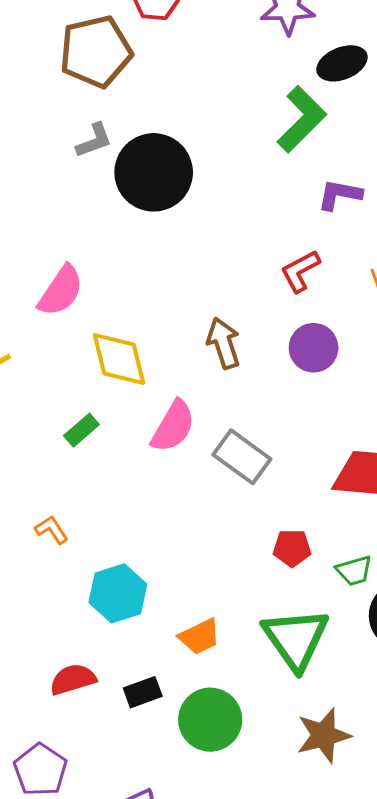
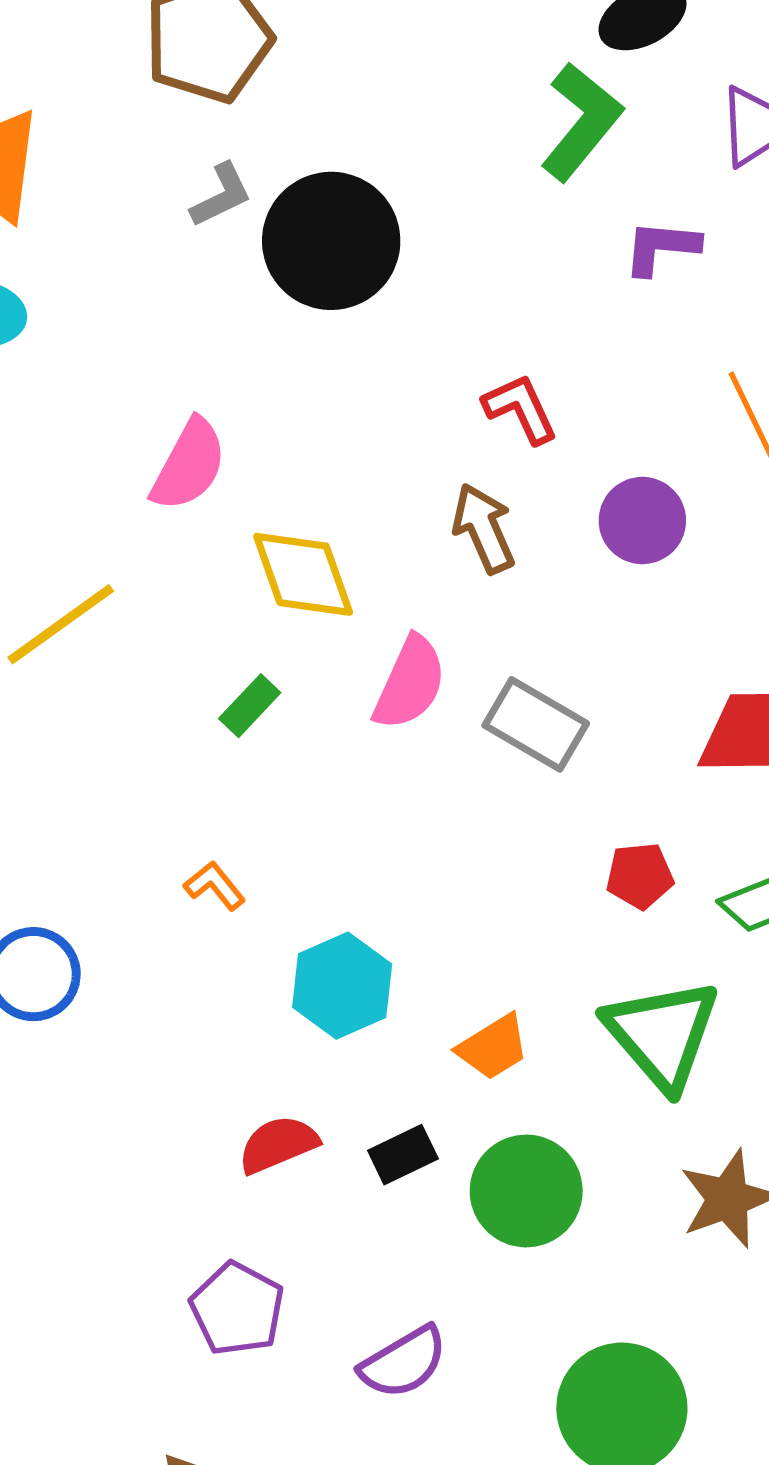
red L-shape: (300, 271) -> (520, 409), moved, turned 99

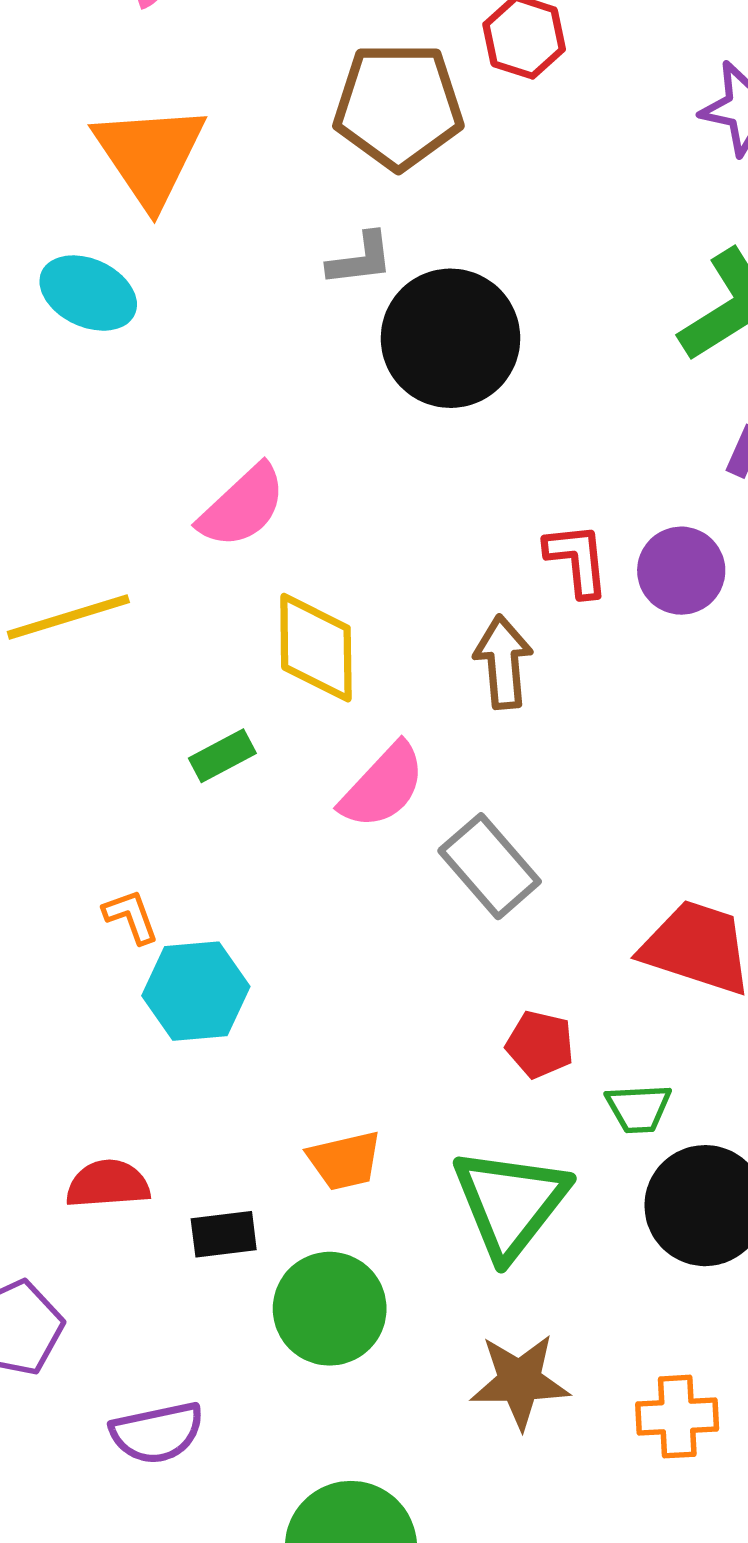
purple circle: (642, 521) -> (681, 571), moved
cyan hexagon: (342, 986) -> (196, 991), moved

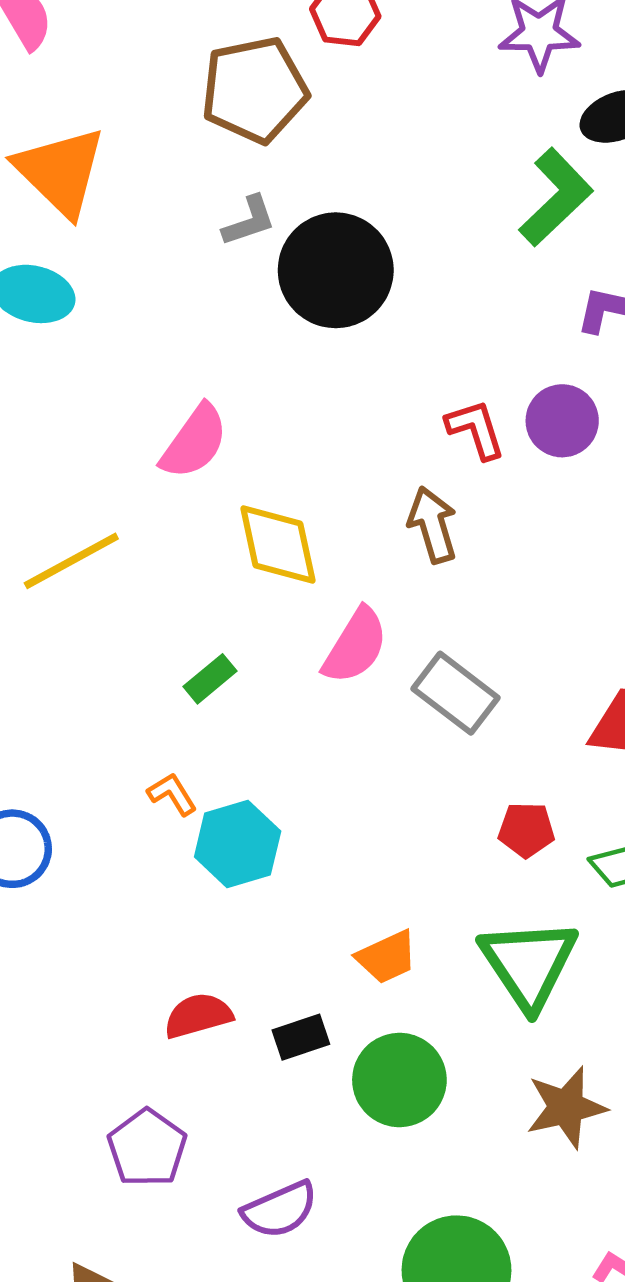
green rectangle: (222, 756) -> (210, 679), moved

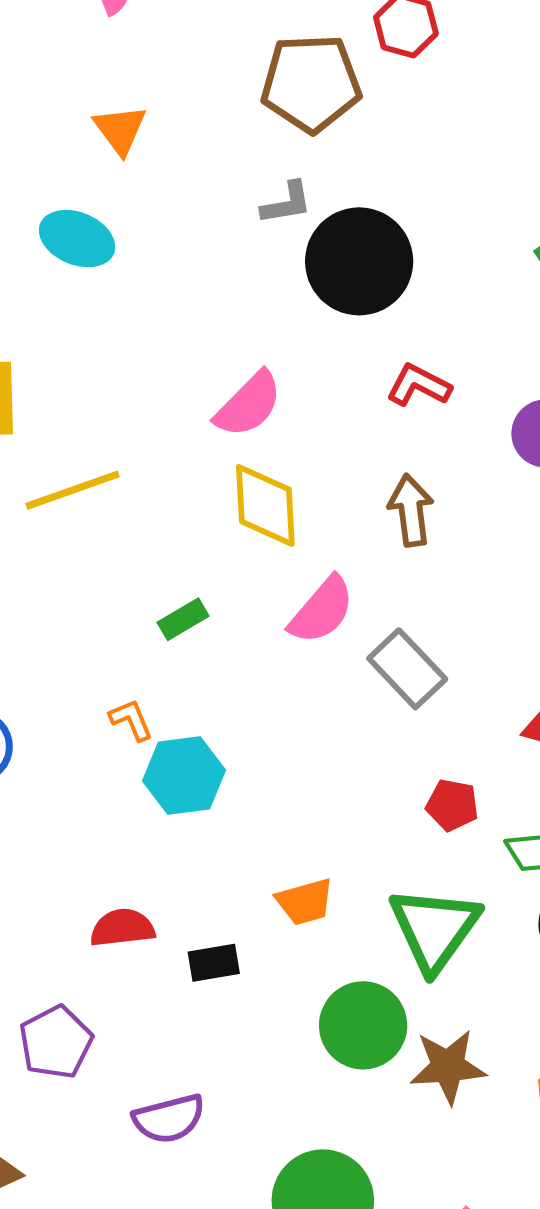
orange triangle: (60, 171) -> (120, 130), size x0.6
red L-shape: (476, 429) -> (419, 385), moved, turned -54
pink semicircle: (194, 442) -> (249, 404), moved
green circle: (399, 1080) -> (363, 1025), moved

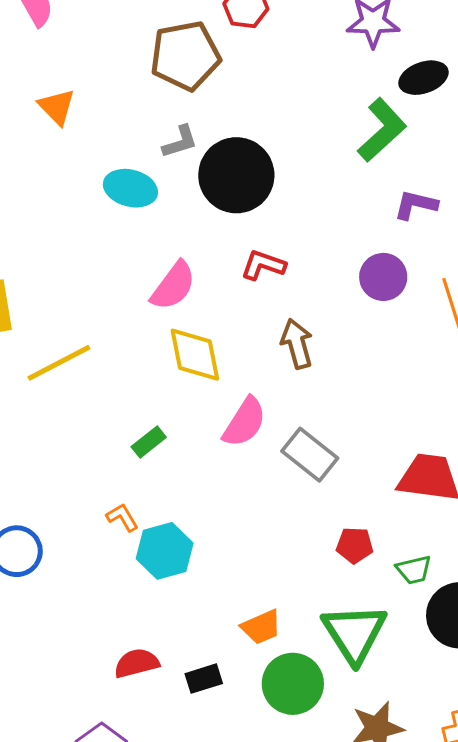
cyan ellipse: (77, 239) -> (130, 188), moved
red L-shape: (419, 385) -> (263, 265), moved
green circle: (363, 1025) -> (293, 684), moved

